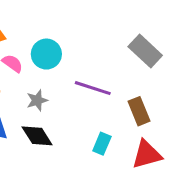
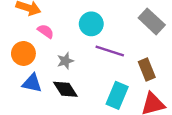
cyan circle: (46, 54) -> (91, 24), moved
cyan rectangle: (102, 144) -> (117, 95), size x1.5

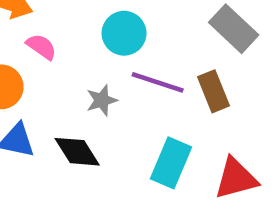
gray star: (65, 61) -> (102, 100), moved
brown rectangle: (147, 69) -> (213, 91), moved

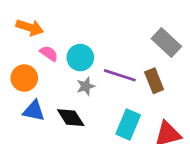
cyan circle: (124, 33) -> (80, 58), moved

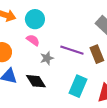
pink semicircle: (49, 53) -> (33, 40), moved
cyan circle: (80, 58) -> (35, 19), moved

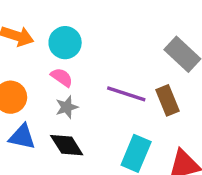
gray star: (47, 58) -> (67, 107), moved

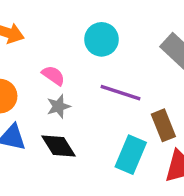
cyan circle: (65, 43) -> (102, 39), moved
brown rectangle: (168, 100) -> (163, 125), moved

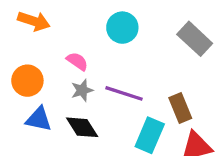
purple line: (120, 93) -> (124, 93), moved

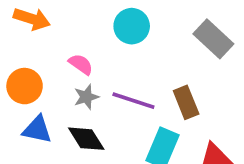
brown rectangle: (180, 108) -> (186, 102), moved

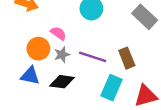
orange circle: (25, 86) -> (38, 49), moved
black diamond: (86, 139) -> (62, 82), turned -50

